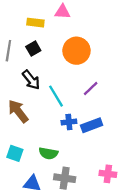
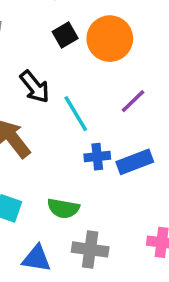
black square: (33, 49) -> (65, 35), moved

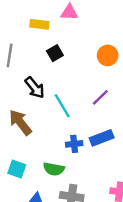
orange circle: (110, 39) -> (108, 55), moved, size x0.7
blue cross: (97, 157) -> (74, 144), moved

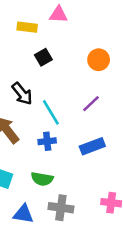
blue cross: (74, 144) -> (47, 141), moved

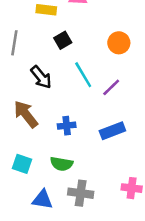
cyan line: (51, 112) -> (83, 75), moved

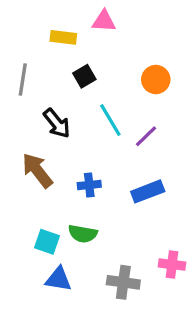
cyan square: (22, 164) -> (47, 242), moved
gray cross: (81, 193) -> (123, 282), moved

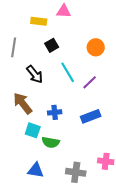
cyan square: (47, 242) -> (33, 130), moved

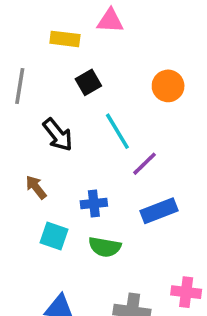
purple line: (90, 82) -> (145, 164), moved
brown arrow: (23, 103) -> (36, 187), size x0.6
green semicircle: (51, 142) -> (105, 247), moved

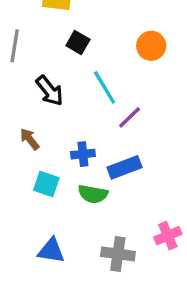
black square: (88, 82) -> (78, 42), turned -30
blue rectangle: (159, 211) -> (125, 167), moved
pink cross: (186, 292) -> (168, 236), turned -30

